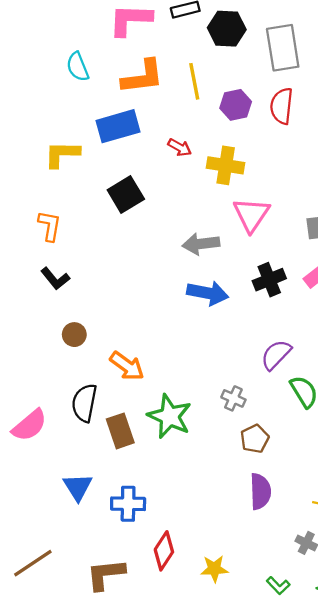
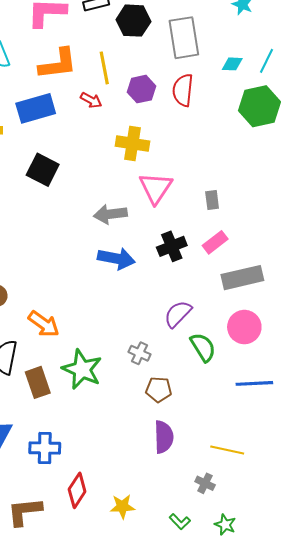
red arrow: (180, 147) -> (91, 100), moved
black square: (126, 194) -> (43, 170), turned -32
brown pentagon: (255, 439) -> (159, 390), turned 30

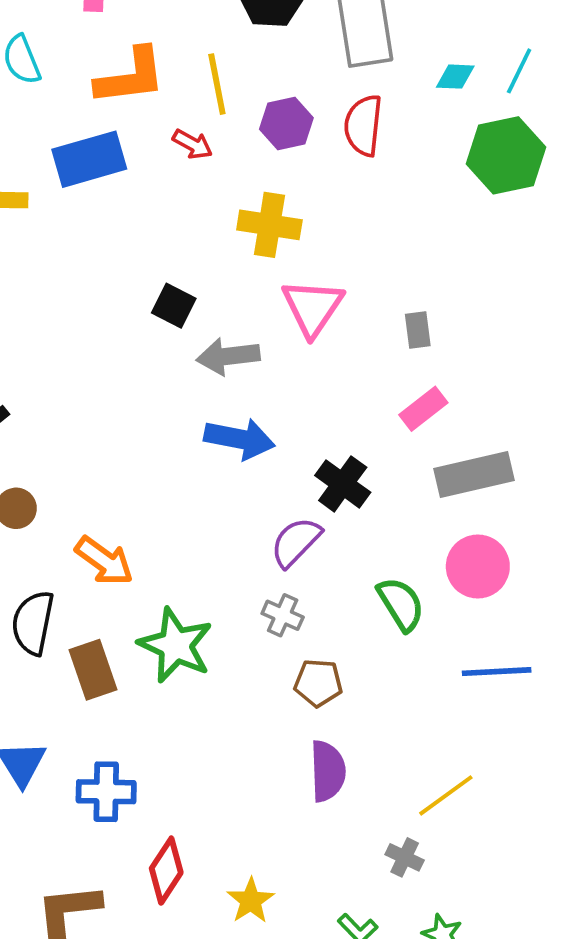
black square: (43, 170) -> (174, 306), moved, size x0.7
black cross: (172, 246) -> (343, 484), moved, turned -32
purple semicircle: (178, 314) -> (296, 542), moved
yellow line: (227, 450) -> (446, 795), turned -48
yellow star: (122, 506) -> (251, 901), turned -30

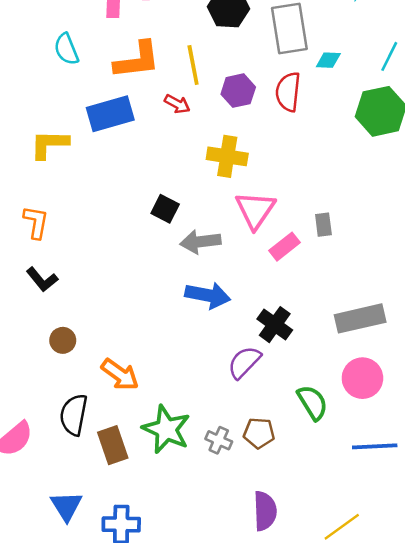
cyan diamond: (455, 77) -> (328, 60), moved
pink rectangle: (423, 409) -> (284, 247), moved
gray cross: (283, 615) -> (219, 440), moved
brown pentagon: (318, 683) -> (259, 433), moved

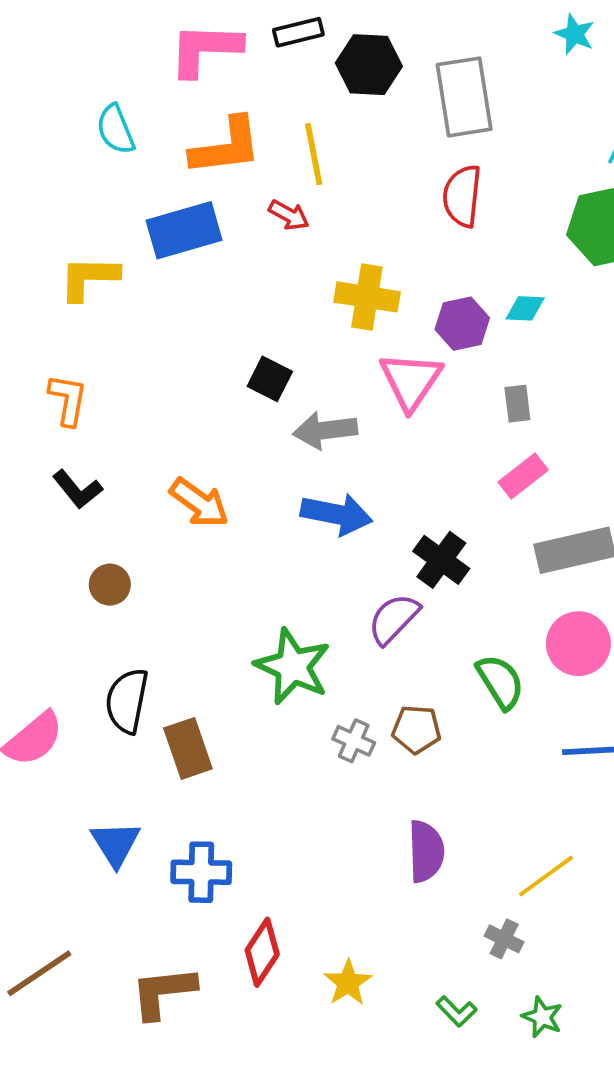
cyan diamond: (328, 60) -> (525, 308), moved
purple hexagon: (238, 91) -> (462, 324), moved
pink rectangle: (284, 247) -> (523, 476), moved
orange arrow: (120, 374) -> (199, 503), moved
green star: (166, 429) -> (293, 667), moved

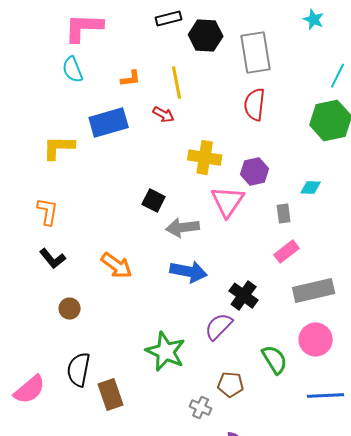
pink L-shape: (205, 49) -> (84, 28), moved
orange L-shape: (226, 146) -> (131, 79), size x0.5
cyan diamond: (525, 308) -> (311, 188), moved
gray cross: (354, 741) -> (201, 408), moved

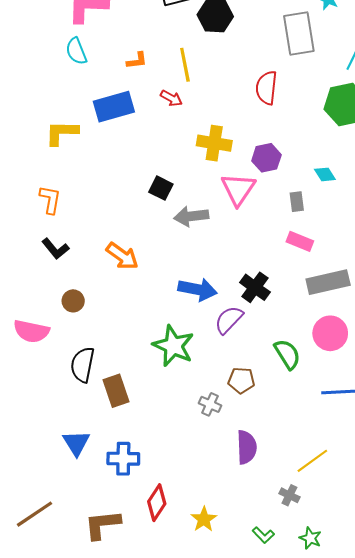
gray rectangle: (256, 53) -> (299, 33), moved
cyan diamond: (311, 188) -> (325, 174), turned 55
pink rectangle: (287, 252) -> (300, 241), turned 60
blue arrow: (189, 272) -> (197, 289), moved
pink semicircle: (30, 390) -> (31, 331), moved, turned 52

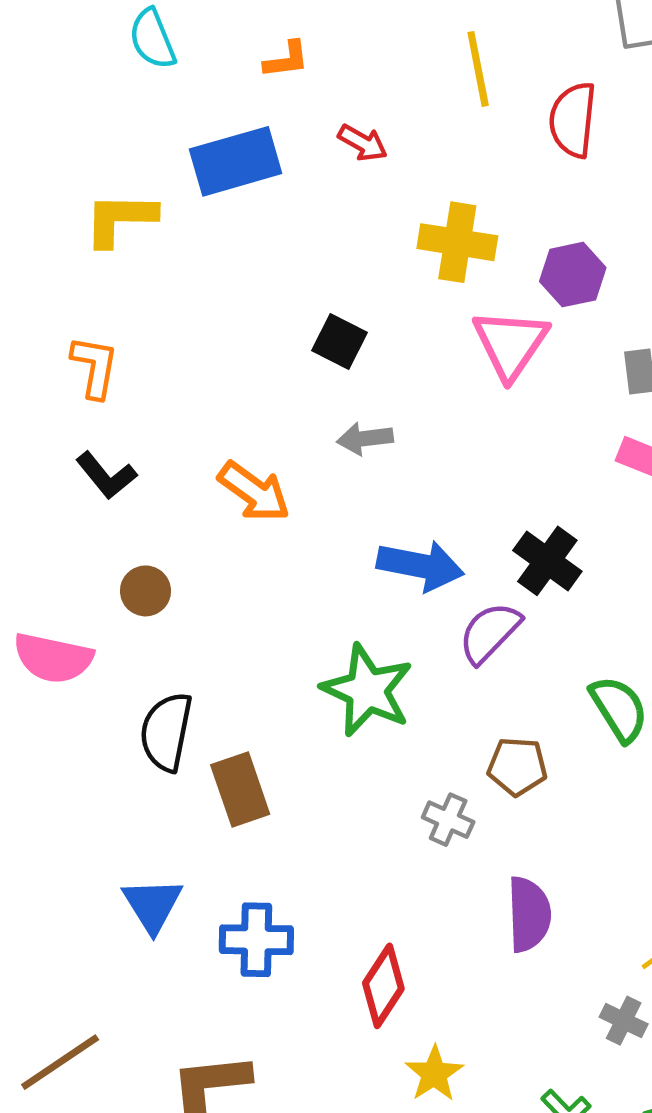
yellow line: (185, 65) -> (478, 69), moved
gray arrow: (191, 216) -> (365, 438), moved, size x0.7
red diamond: (157, 503) -> (383, 986), moved

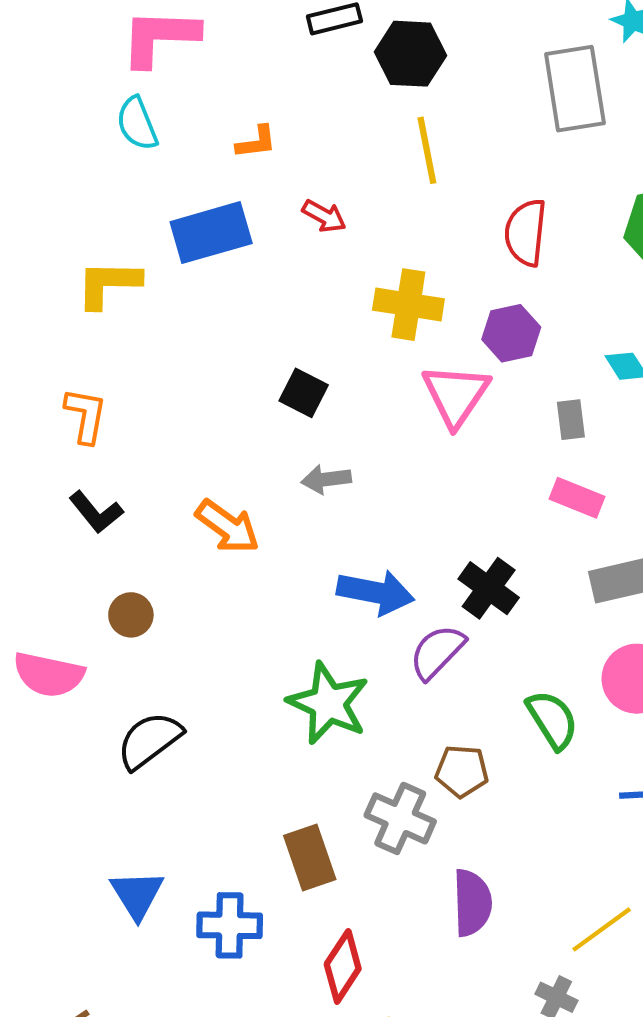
red semicircle: (573, 120) -> (526, 233), moved
black semicircle: (166, 732) -> (149, 740), turned 42
brown rectangle: (240, 790) -> (310, 857), moved
gray cross: (448, 820) -> (400, 818), size x1.5

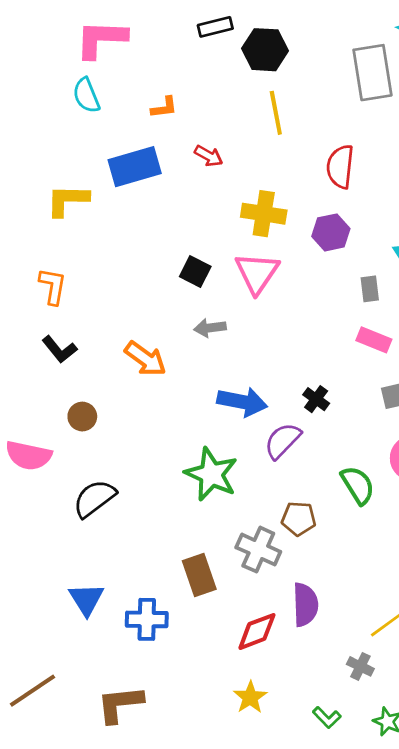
pink triangle: (456, 395) -> (257, 273), moved
black cross: (489, 588) -> (316, 399), size x0.7
red diamond: (343, 966) -> (257, 631), moved, turned 36

